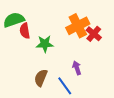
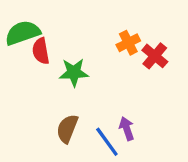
orange cross: (78, 26) -> (128, 43), size x0.6
purple arrow: (77, 68) -> (127, 129), moved

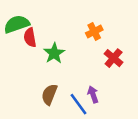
red cross: (155, 56) -> (114, 58), moved
green star: (74, 72) -> (54, 53), turned -30

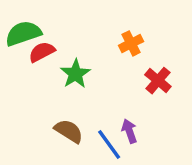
red semicircle: (30, 37) -> (42, 52), turned 72
brown semicircle: (49, 94) -> (69, 131), turned 100

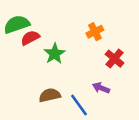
brown semicircle: (69, 131) -> (50, 95), turned -45
purple arrow: (129, 131) -> (101, 88), moved, turned -49

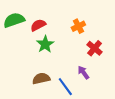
red semicircle: (30, 38) -> (38, 25), moved
purple arrow: (101, 88) -> (83, 72), turned 32

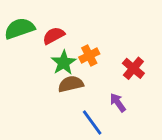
orange cross: (78, 26) -> (89, 56), moved
brown semicircle: (41, 79) -> (71, 84), moved

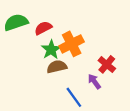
orange cross: (89, 56) -> (72, 44), size x1.5
red cross: (133, 68) -> (107, 64), moved

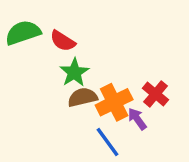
red semicircle: (43, 28) -> (63, 41), turned -120
orange cross: (72, 44) -> (114, 102), moved

